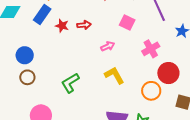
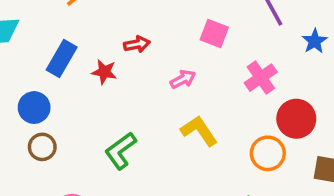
blue rectangle: (42, 14) -> (62, 58), moved
red star: (62, 26) -> (104, 72), moved

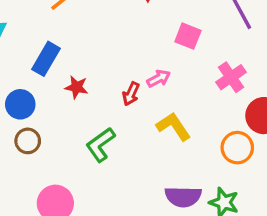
red arrow: (137, 44) -> (131, 94), moved, turned 125
red star: (104, 72) -> (77, 87), moved

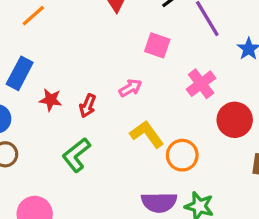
red arrow: (131, 94) -> (88, 106), moved
orange circle: (237, 148) -> (182, 155), moved

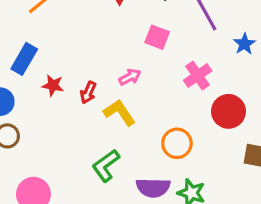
yellow L-shape: (147, 134) -> (120, 112), moved
green L-shape: (76, 155) -> (106, 166), moved

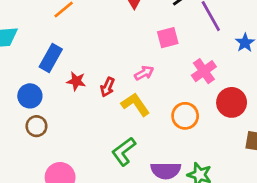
pink square: (157, 37) -> (168, 38), turned -35
orange circle: (177, 143) -> (185, 116), moved

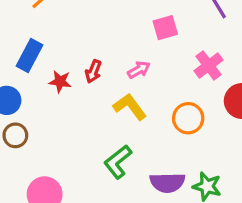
red arrow: (107, 87) -> (93, 71), moved

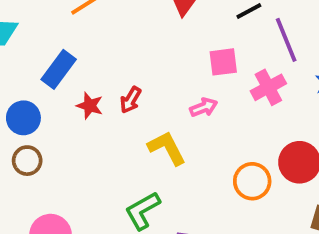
pink cross: (209, 65) -> (268, 87), moved
pink arrow: (139, 70) -> (204, 107), moved
orange circle: (188, 118) -> (252, 181), moved

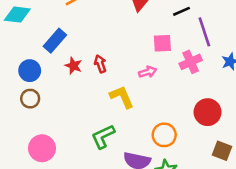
red arrow: (131, 100) -> (100, 64), turned 126
orange circle: (252, 181) -> (164, 135), moved

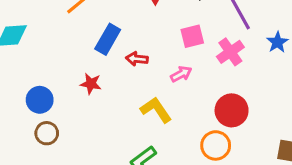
blue rectangle: (55, 41) -> (108, 39), moved
red arrow: (100, 64) -> (137, 59), moved, turned -54
red circle: (208, 112) -> (232, 110), moved

